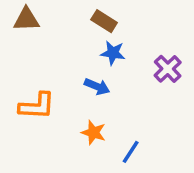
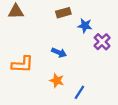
brown rectangle: (104, 21) -> (63, 13), turned -48
blue star: (113, 53) -> (85, 26), moved

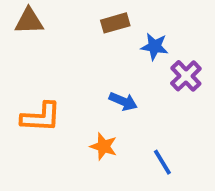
blue arrow: (59, 52) -> (123, 101), moved
blue line: (79, 92) -> (162, 162), moved, turned -64

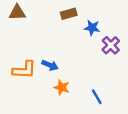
blue arrow: (123, 101) -> (50, 65), moved

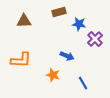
brown triangle: (17, 13) -> (24, 21), moved
blue arrow: (50, 65) -> (67, 56), moved

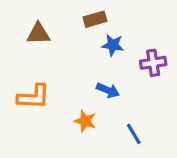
blue star: (79, 24) -> (113, 45), moved
purple cross: (95, 39) -> (153, 63), turned 35

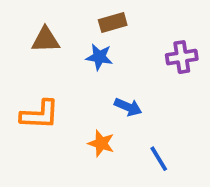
blue star: (113, 45) -> (99, 57), moved
purple cross: (153, 63) -> (182, 57), moved

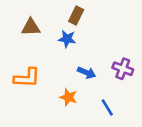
brown rectangle: (113, 22) -> (76, 16), turned -48
purple cross: (182, 57) -> (123, 69), moved, turned 30

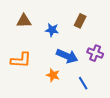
brown rectangle: (76, 16) -> (80, 21), moved
blue arrow: (87, 73) -> (67, 56), size x1.5

